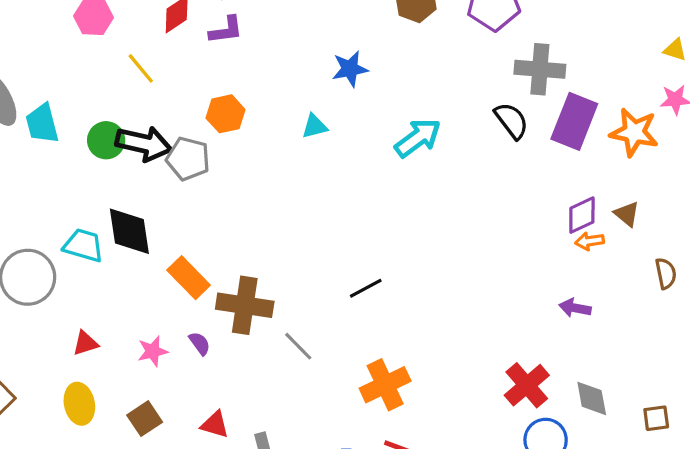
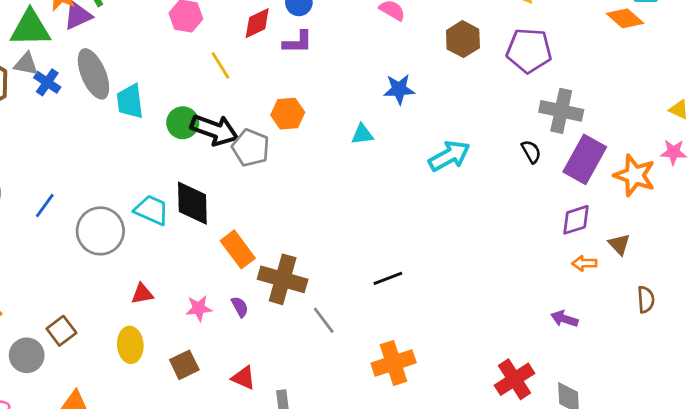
black semicircle: (511, 121) -> (531, 152), size x0.7
purple diamond: (582, 215) -> (576, 220), moved

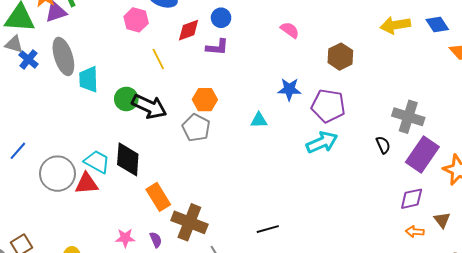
purple pentagon: (529, 50) -> (328, 106), moved
gray pentagon: (251, 148) -> (196, 128), moved
red triangle: (142, 294) -> (87, 184), moved, size x1.4

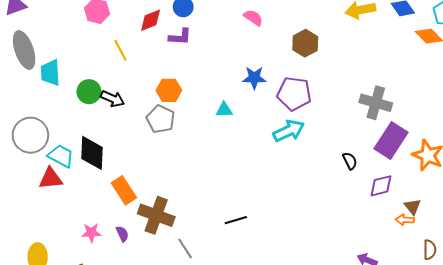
black arrow: (149, 107) -> (113, 99), size x0.7
black semicircle: (383, 145) -> (350, 161), moved
gray circle: (57, 174) -> (30, 135), moved
orange arrow: (415, 232) -> (405, 220), moved

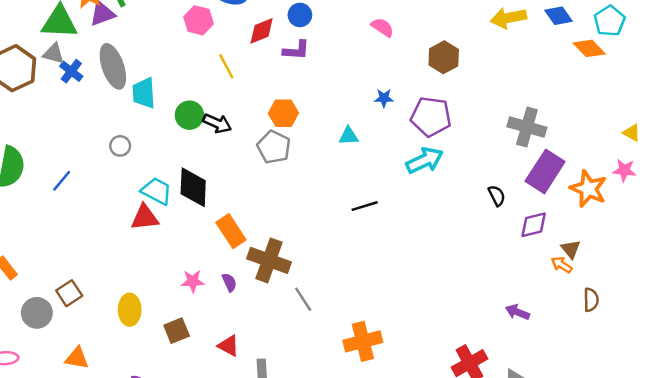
blue star: (254, 78) -> (384, 98), size x0.7
gray circle: (30, 135) -> (120, 146), moved, size x0.5
black line: (236, 220) -> (365, 206), moved
orange arrow: (405, 220) -> (562, 265), turned 30

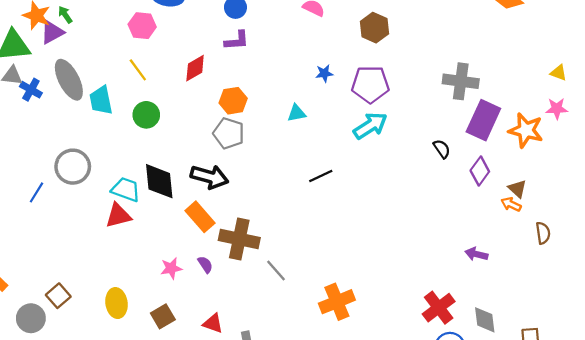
red diamond: (262, 31) -> (195, 68), moved
yellow line: (226, 66) -> (138, 70), moved
black arrow: (217, 123) -> (209, 177), moved, size x1.4
gray circle: (120, 146) -> (73, 167), moved, size x1.8
purple diamond: (534, 225) -> (480, 171), turned -32

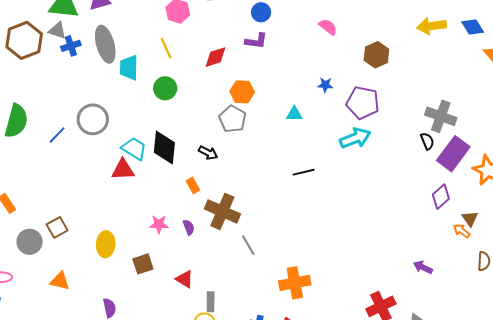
blue cross: (31, 90) -> (71, 46), turned 30
black semicircle: (442, 149) -> (427, 141), moved
black arrow: (209, 177) -> (208, 153), size x0.6
orange rectangle: (200, 217) -> (193, 185), size x0.6

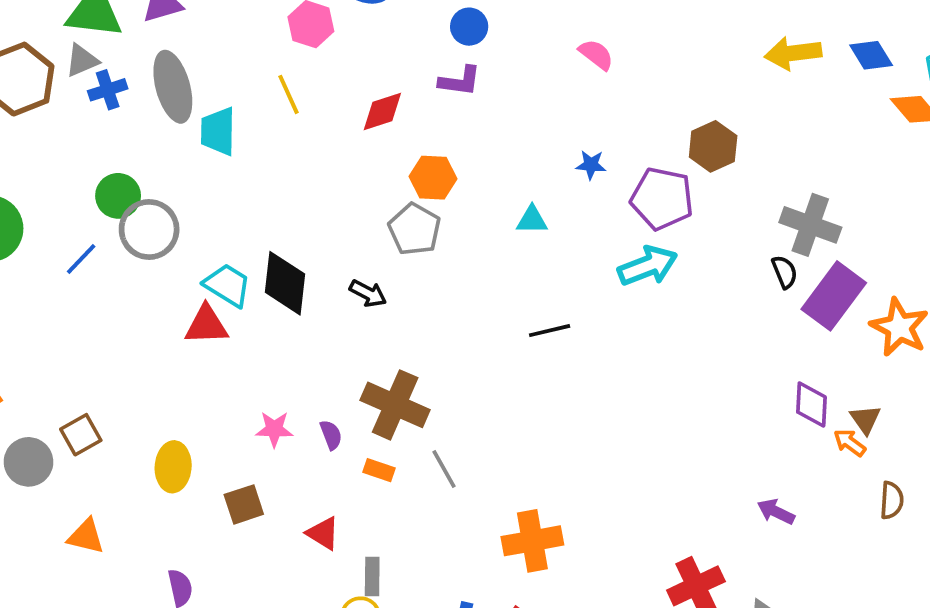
gray triangle: (57, 30) -> (82, 60), turned -42
brown hexagon: (376, 55) -> (713, 146), moved
green circle: (165, 88) -> (118, 196), moved
orange rectangle: (193, 185) -> (379, 470), moved, turned -42
purple diamond: (441, 197) -> (811, 404), moved, turned -45

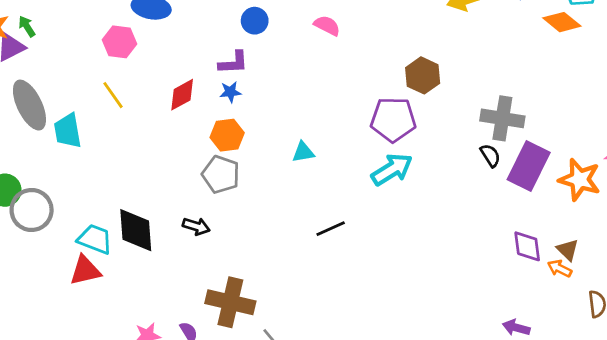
blue circle: (469, 27) -> (255, 21), moved
blue star: (591, 165) -> (230, 92), moved

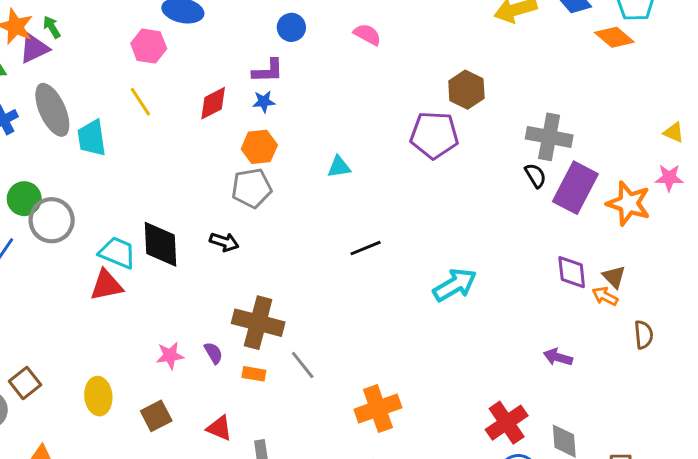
cyan arrow: (392, 169) -> (455, 285), moved
gray pentagon: (221, 174) -> (252, 188), turned -30

